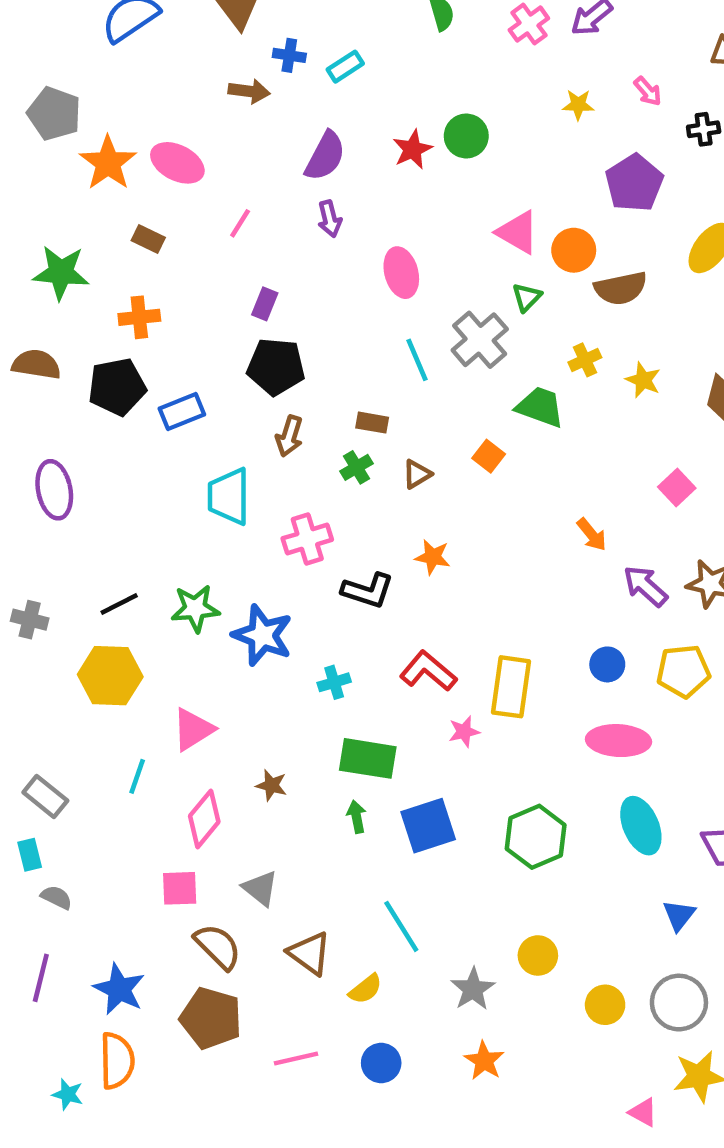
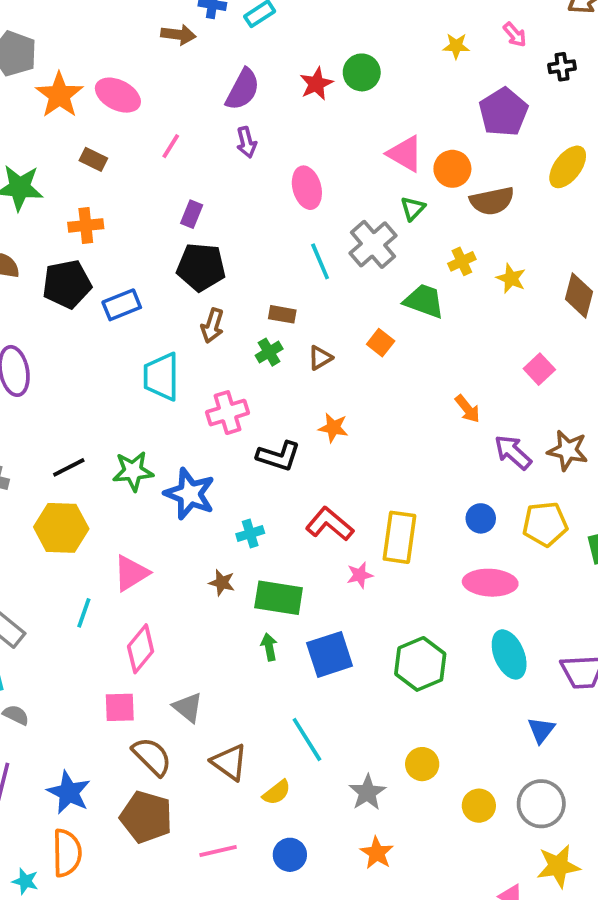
brown star: (271, 785) -> (222, 583), moved

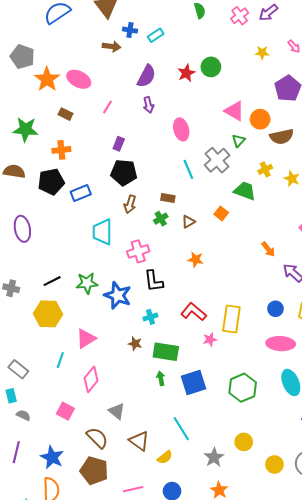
black L-shape: (279, 456) -> (154, 281), moved, turned 65
pink square: (120, 707) -> (65, 411), moved, turned 30

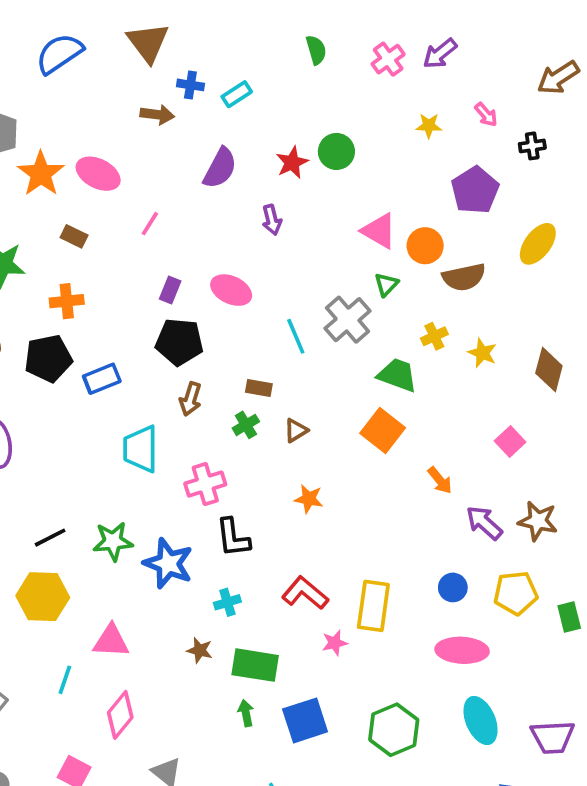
purple arrow: (148, 105) -> (272, 220), moved
pink ellipse: (181, 129) -> (231, 290), moved, turned -50
orange square: (221, 213) -> (383, 430), moved, size x1.6
pink triangle: (86, 338) -> (111, 641), turned 35

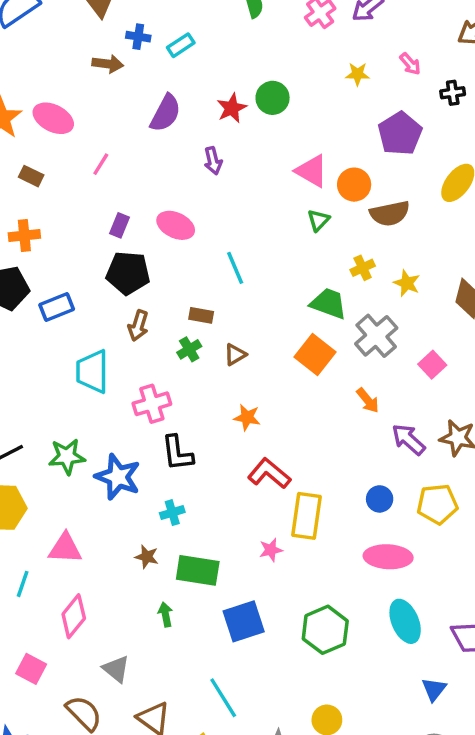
gray cross: (348, 320) -> (376, 336), moved
red L-shape: (305, 593) -> (269, 473), moved
green arrow: (246, 713) -> (165, 615), moved

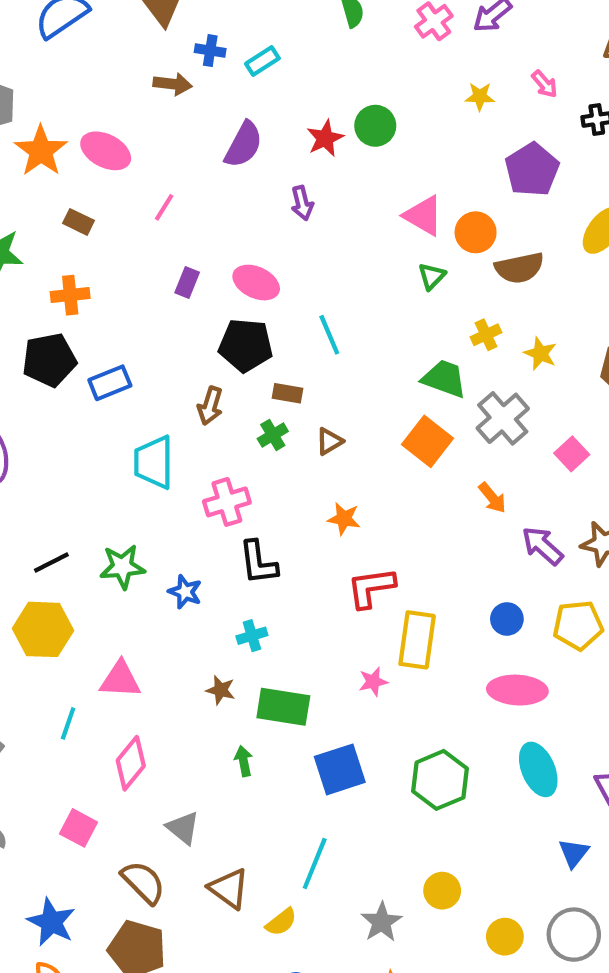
black pentagon: (128, 273) -> (246, 345), moved
red L-shape: (269, 473) -> (371, 588), turned -48
blue star: (118, 477) -> (185, 592), size x0.6
cyan line: (223, 698) -> (315, 863), turned 54

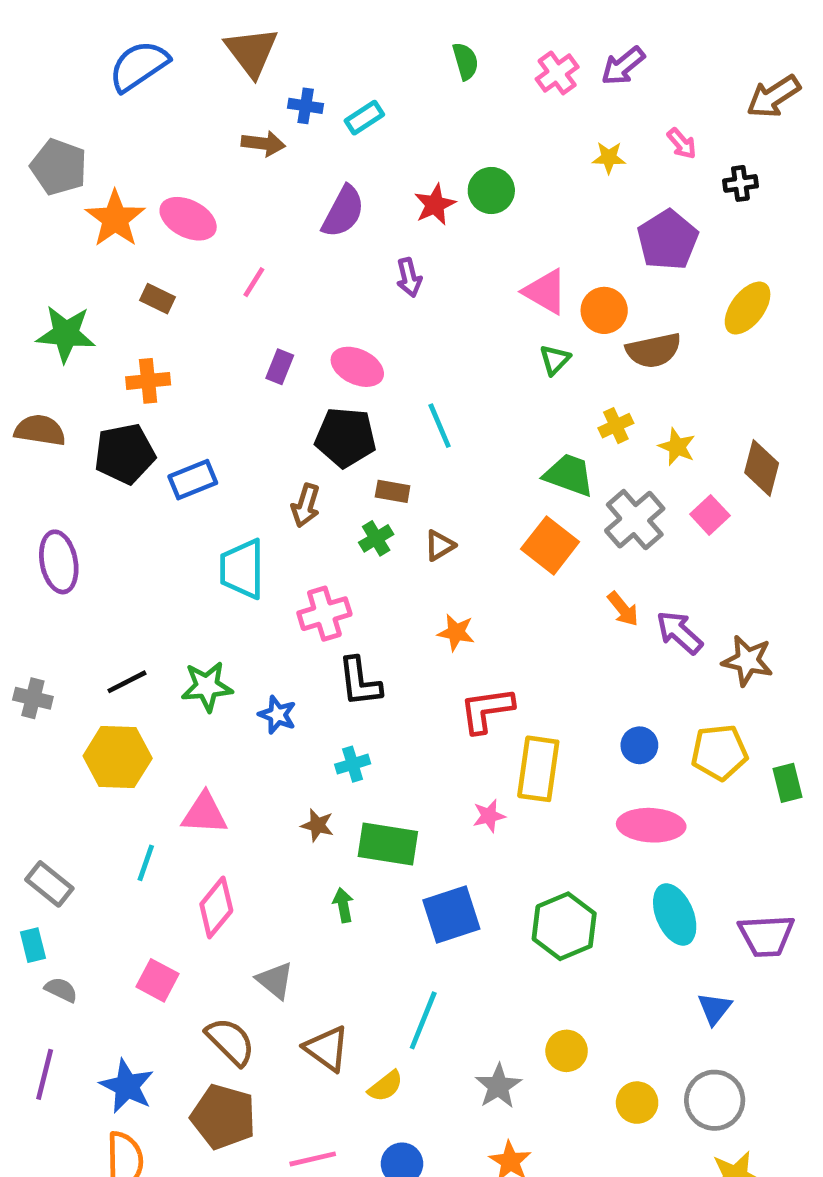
pink square: (572, 454) -> (710, 515), moved
purple arrow: (542, 546) -> (679, 632), moved

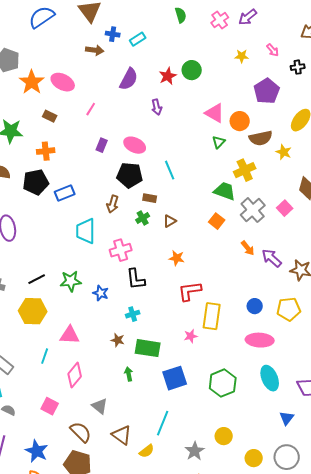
yellow cross: (616, 426) -> (245, 170), size x1.5
yellow star: (677, 447) -> (284, 152), moved
orange square: (550, 545) -> (217, 221), size x0.7

